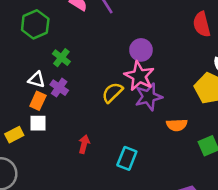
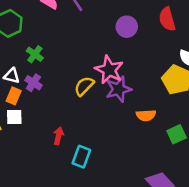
purple circle: (141, 50) -> (127, 27), moved
cyan rectangle: (127, 158) -> (81, 157), moved

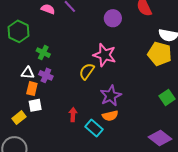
purple star: (119, 89) -> (111, 96), moved
orange semicircle: (146, 115) -> (110, 116), moved
cyan rectangle: (81, 157) -> (94, 128), turned -60

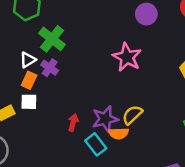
green cross: (43, 53) -> (52, 39), size x1.5
yellow semicircle: (87, 71) -> (132, 115), moved
white triangle: (28, 73) -> (28, 60), turned -48
purple star: (111, 96) -> (105, 119), moved

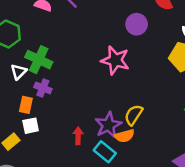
purple circle: (146, 14) -> (137, 24), moved
white triangle: (28, 60) -> (19, 72), moved

